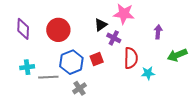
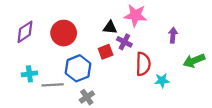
black triangle: (101, 25) -> (110, 27), turned 40
purple diamond: (23, 29) -> (25, 32), turned 55
red square: (97, 59) -> (106, 52), moved

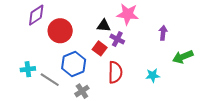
purple diamond: (25, 32) -> (36, 15), moved
red square: (106, 52) -> (100, 48), turned -32
red semicircle: (143, 64) -> (115, 72), moved
gray line: (53, 85) -> (50, 80), turned 36

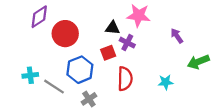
purple arrow: (163, 33) -> (177, 36), turned -40
red square: (100, 48) -> (108, 53), turned 32

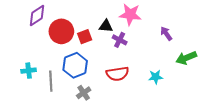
red square: (108, 53) -> (85, 37), moved
red semicircle: (125, 79) -> (117, 74), turned 80
gray line: (54, 87) -> (51, 81), turned 54

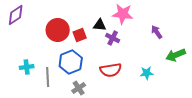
purple diamond: (37, 16) -> (16, 15), moved

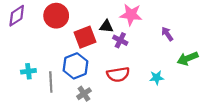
red circle: (58, 30) -> (56, 16), moved
red square: (80, 35) -> (85, 37), size x1.5

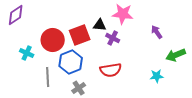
red circle: (56, 16) -> (53, 40), moved
cyan cross: (28, 71) -> (27, 53), moved, turned 32
cyan star: (157, 78) -> (157, 76), moved

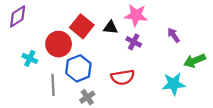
red square: (80, 35) -> (82, 26), moved, turned -30
purple cross: (113, 38) -> (134, 42), moved
cyan star: (157, 76) -> (174, 84), size x1.5

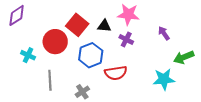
blue hexagon: (78, 68) -> (91, 55), moved

